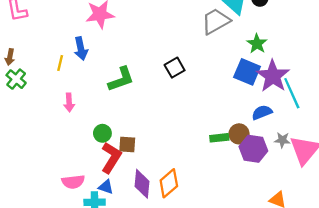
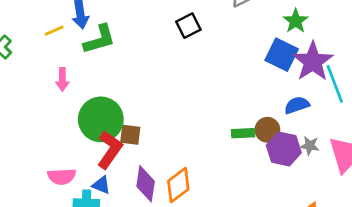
yellow line: (60, 63) -> (54, 31), turned 49
black square: (175, 68) -> (188, 26), moved
green L-shape: (121, 79) -> (99, 39), moved
green circle: (102, 133) -> (101, 119), size x2.0
gray star: (282, 140) -> (310, 146), moved

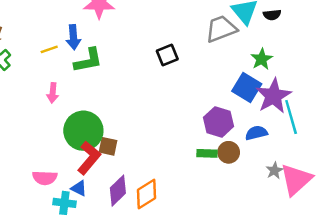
gray star: (310, 146) -> (274, 171), moved, turned 30
purple hexagon: (284, 149) -> (218, 122), moved
purple diamond: (146, 184) -> (118, 191), turned 32

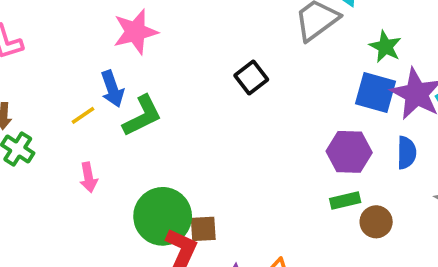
pink arrow: (53, 93) -> (88, 177), moved
blue semicircle: (256, 133) -> (407, 153), turned 120
brown circle: (229, 152) -> (376, 222), moved

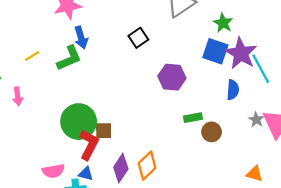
blue arrow: (112, 89) -> (81, 38), moved
purple hexagon: (349, 152) -> (172, 77), moved
pink arrow: (88, 177) -> (18, 96), moved

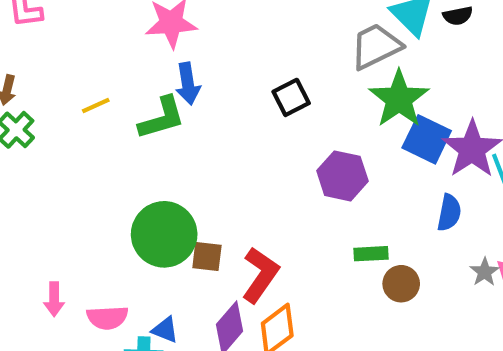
green star: (223, 23) -> (399, 99), moved, size x1.6
pink arrow: (18, 96) -> (54, 299), moved
red L-shape: (89, 145) -> (260, 275), moved

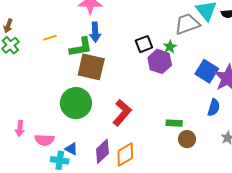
green star: (399, 99) -> (170, 47), moved, size x0.5
purple hexagon: (342, 176) -> (160, 61), moved
brown square: (207, 257) -> (91, 67), moved, size x1.8
red L-shape: (260, 275) -> (122, 113), moved

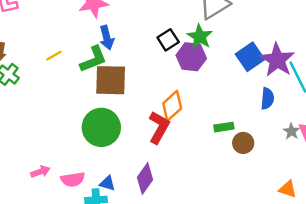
green star: (170, 47) -> (200, 37), size x1.5
blue square: (207, 71) -> (250, 57), turned 35
pink arrow: (20, 128) -> (40, 172), turned -105
orange diamond: (125, 155) -> (172, 106), moved

